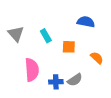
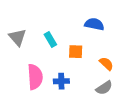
gray semicircle: (75, 80) -> (104, 88), moved
blue cross: (56, 82) -> (61, 81), moved

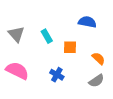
pink semicircle: (35, 77) -> (17, 71), moved, turned -60
blue cross: (61, 81) -> (57, 75), turned 32

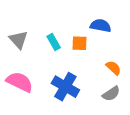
orange square: (70, 47) -> (79, 43), moved
blue cross: (57, 75) -> (65, 87), size x1.6

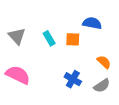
blue cross: (65, 87) -> (73, 79), moved, size x0.7

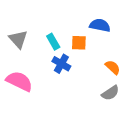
blue cross: (73, 79) -> (61, 64), moved

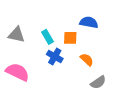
gray triangle: (18, 39) -> (16, 35), turned -36
orange semicircle: (113, 67) -> (87, 60), moved

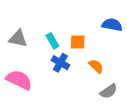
blue semicircle: (89, 22) -> (112, 25), moved

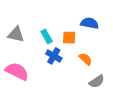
blue semicircle: (112, 25) -> (90, 23), moved

